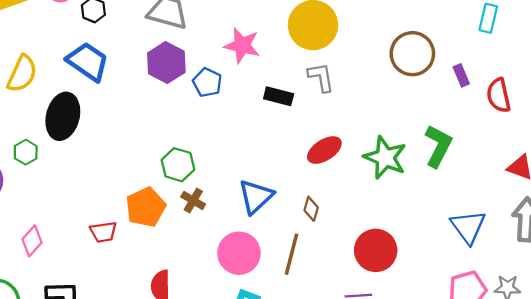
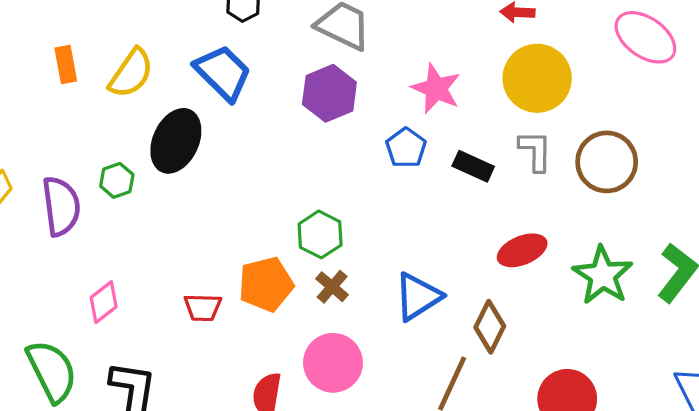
brown circle: (412, 54) -> (607, 162), moved
blue pentagon: (207, 82) -> (406, 148), moved
brown diamond: (311, 209) -> (490, 327), size x1.5
pink circle: (239, 253) -> (333, 363), moved

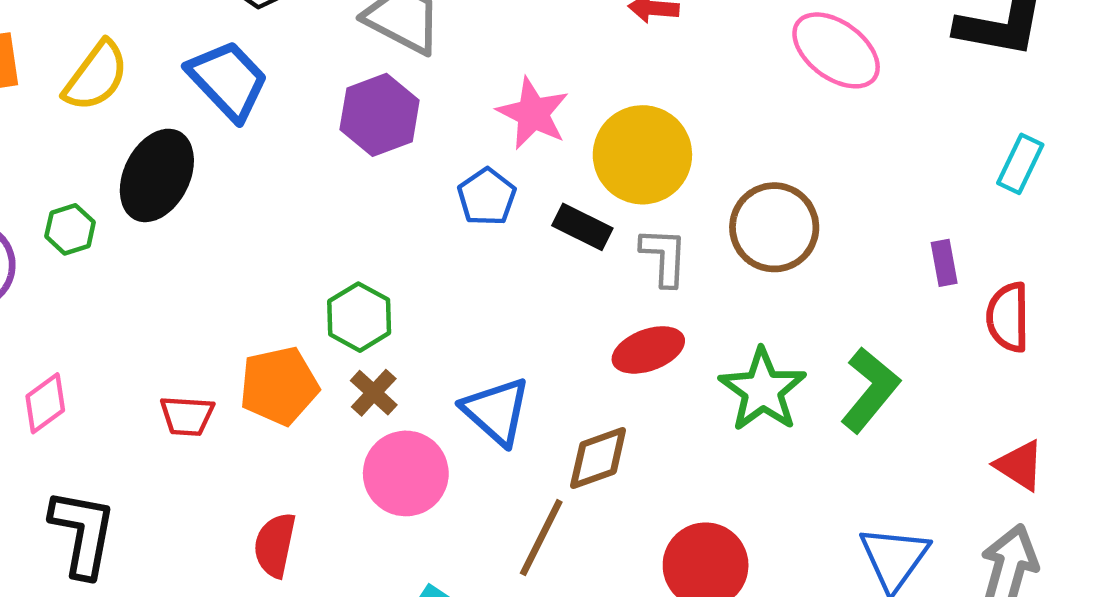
yellow circle: (537, 78) -> (642, 155), moved
gray L-shape: (535, 151) -> (664, 257), moved
blue triangle: (418, 297) -> (496, 411), turned -48
brown diamond: (490, 327) -> (598, 458), turned 42
pink circle: (333, 363) -> (406, 473), moved

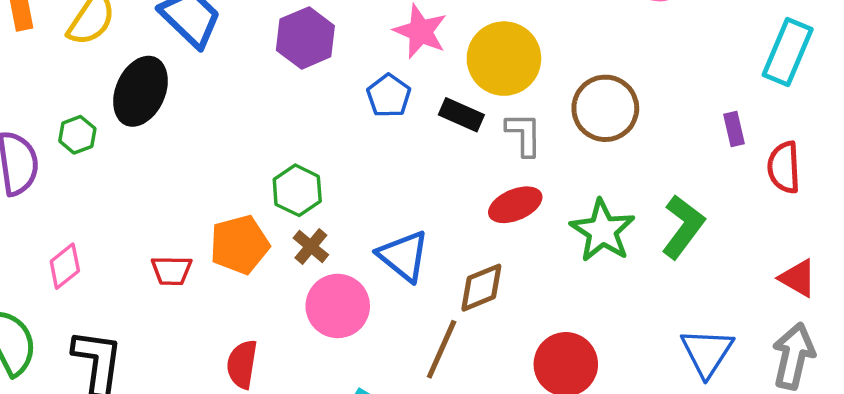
cyan rectangle: (1020, 164) -> (788, 52), size x1.5

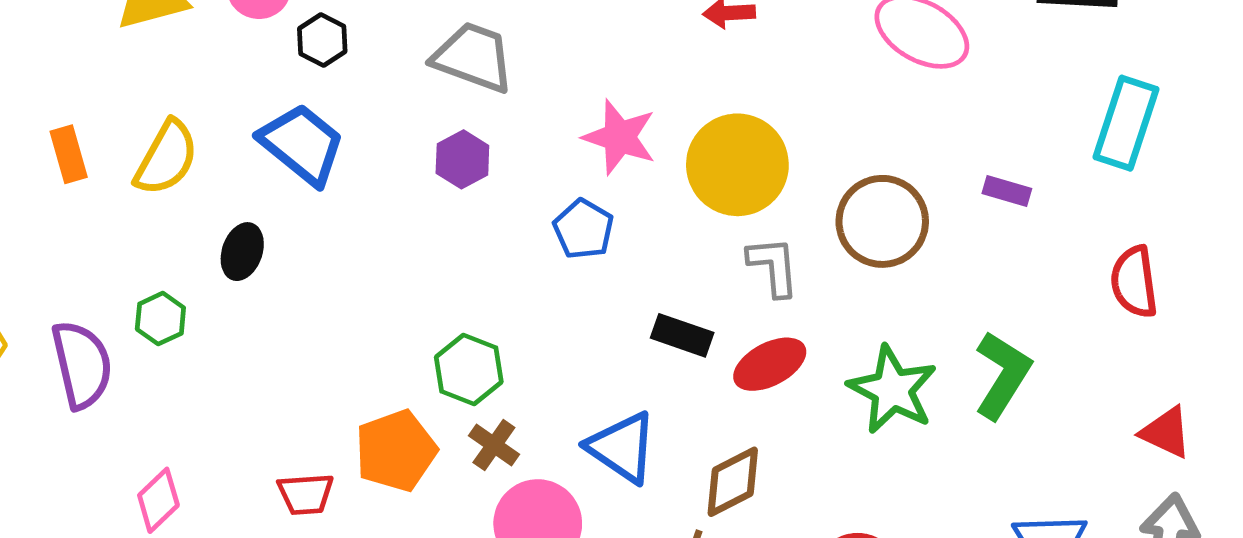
purple hexagon: (305, 38) -> (462, 159), size x0.7
black ellipse: (140, 91) -> (242, 252), size x0.6
black rectangle: (461, 115) -> (682, 335), moved
purple rectangle: (734, 129) -> (1007, 191), moved, turned -56

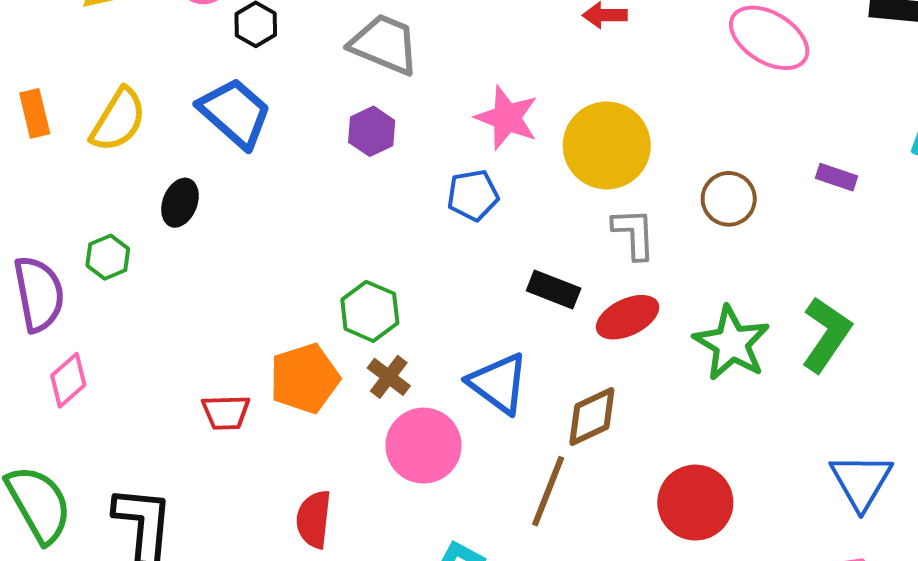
brown circle: (882, 221) -> (729, 199), size x0.7
blue pentagon: (583, 229) -> (473, 195), turned 30
pink diamond: (158, 500) -> (68, 380), moved

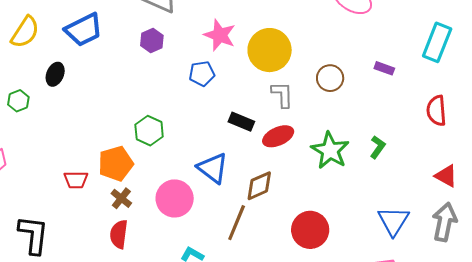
blue trapezoid: (235, 113) -> (84, 30), turned 111
green L-shape: (826, 334) -> (378, 147), size x0.6
brown cross: (389, 377) -> (121, 198), moved

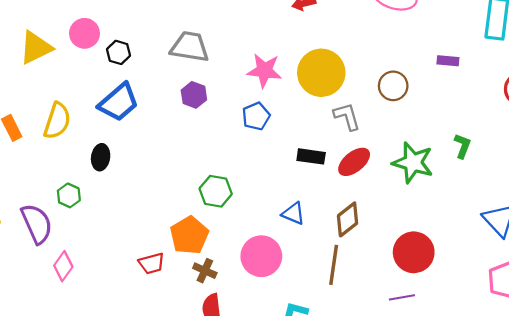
blue triangle: (213, 168) -> (293, 213), size x0.7

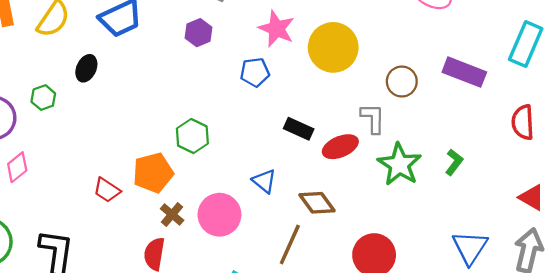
purple rectangle: (448, 61) -> (464, 72), size x1.8
gray L-shape: (347, 116) -> (373, 118), moved
brown diamond: (348, 219) -> (317, 203), turned 76
red trapezoid: (152, 263) -> (107, 190), turned 32
brown cross: (205, 271) -> (172, 215), moved

